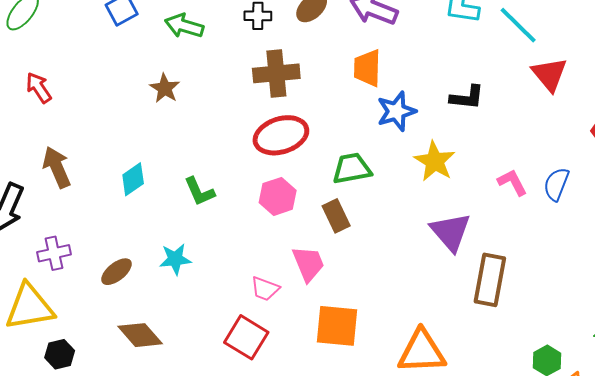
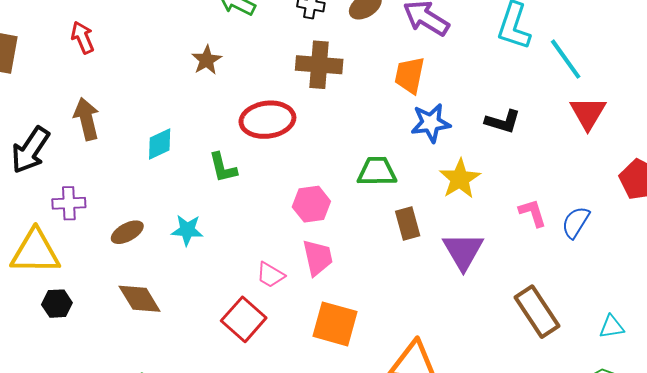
red ellipse: (281, 135) -> (267, 120), moved
pink hexagon: (278, 196) -> (311, 204), moved
brown rectangle: (336, 216) -> (408, 224), moved
brown rectangle: (490, 280) -> (537, 312), moved, turned -54

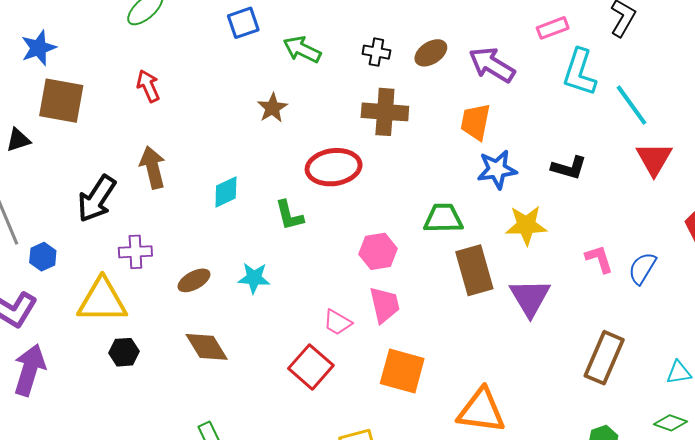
yellow star: (460, 179) -> (526, 225), turned 30
brown rectangle: (408, 224) -> (474, 270), size x1.5
brown rectangle: (537, 312) -> (604, 358), turned 57

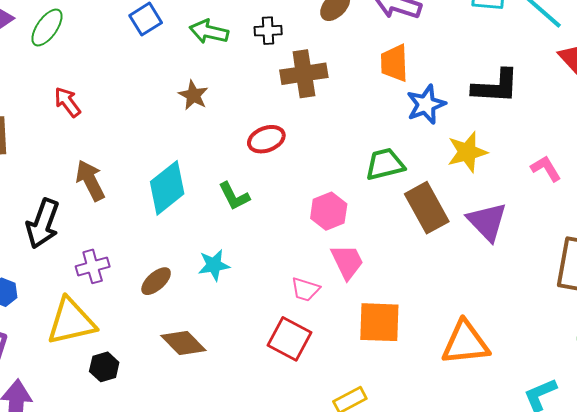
black cross: (376, 52) -> (268, 31), moved
red ellipse: (334, 167) -> (266, 139), size x0.7
black L-shape: (569, 168) -> (496, 86), size x1.4
cyan diamond: (226, 192) -> (167, 188), size x1.6

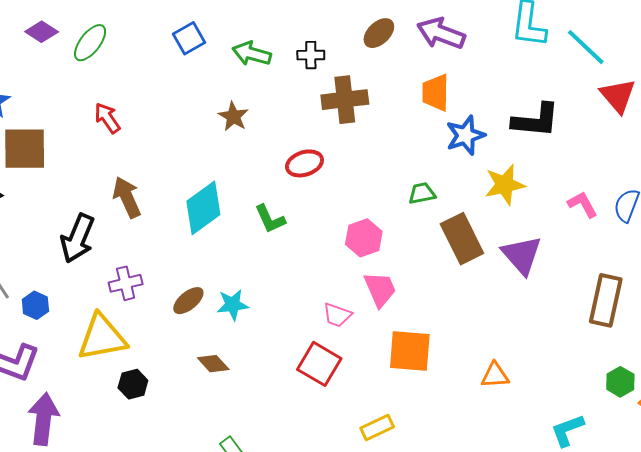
green trapezoid: (385, 164) -> (422, 193), size x0.7
cyan star: (214, 265) -> (233, 305), moved
brown diamond: (183, 343) -> (213, 364), size x0.7
orange triangle: (465, 343) -> (495, 375), size x0.6

